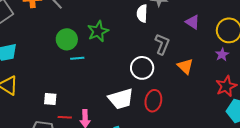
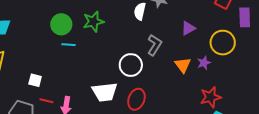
purple triangle: (193, 22) -> (188, 28), turned 49
purple star: (222, 54) -> (204, 63), moved
orange triangle: (185, 66) -> (183, 65), moved

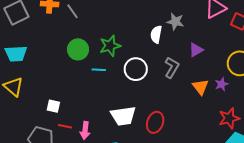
purple triangle: (188, 28) -> (196, 50), moved
cyan line: (69, 45) -> (99, 70), moved
white circle: (131, 65) -> (136, 69), moved

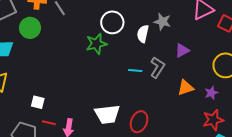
green circle: (78, 49) -> (30, 28), moved
white circle: (136, 69) -> (112, 22), moved
cyan line: (99, 70) -> (135, 70), moved
purple star: (222, 84) -> (211, 93), moved
orange triangle: (201, 87) -> (186, 88), turned 48

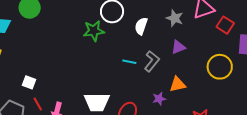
gray star: (162, 22) -> (175, 18), moved
purple star: (211, 93) -> (159, 99), moved
red line: (49, 123) -> (38, 104), turned 40

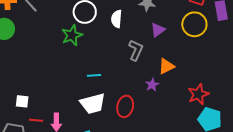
cyan line: (129, 62) -> (94, 75), moved
yellow circle: (220, 67) -> (194, 24), moved
red line: (38, 104) -> (36, 120), turned -40

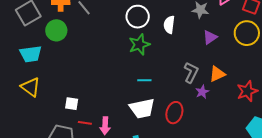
green star: (72, 35) -> (139, 45), moved
gray L-shape: (136, 50) -> (191, 72), moved
red star: (198, 94) -> (247, 91), moved

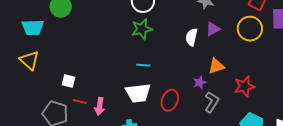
white semicircle: (169, 25) -> (191, 37), moved
gray L-shape: (191, 72) -> (212, 102), moved

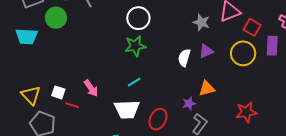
yellow triangle: (29, 60) -> (31, 95), moved
cyan line: (143, 65) -> (134, 82), turned -40
red star: (244, 86) -> (246, 112), moved
red line: (80, 102) -> (72, 105), moved
pink arrow: (100, 106) -> (91, 88), moved, turned -48

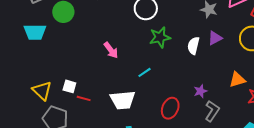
green star: (135, 46) -> (160, 37), moved
pink arrow: (91, 88) -> (111, 50), moved
orange triangle: (207, 88) -> (237, 80), moved
white trapezoid: (127, 109) -> (123, 100), moved

